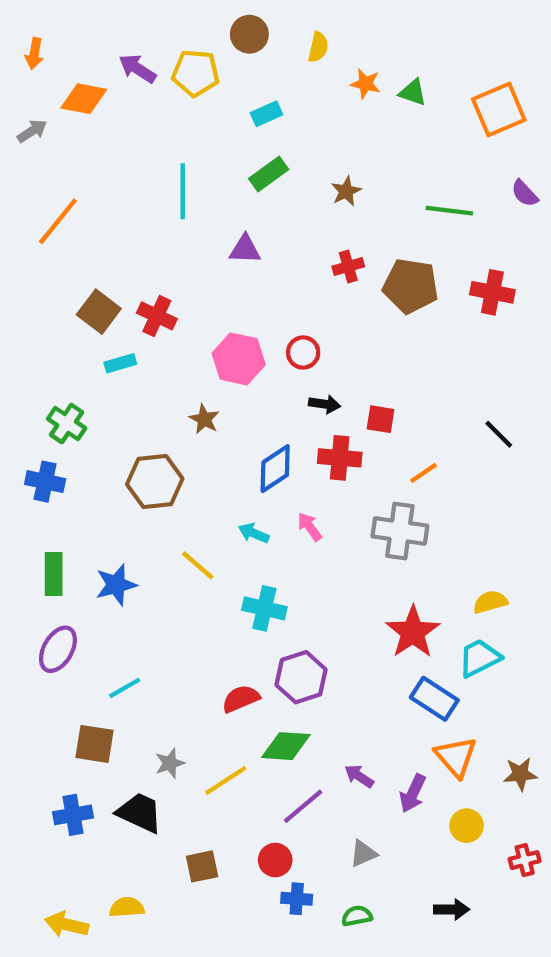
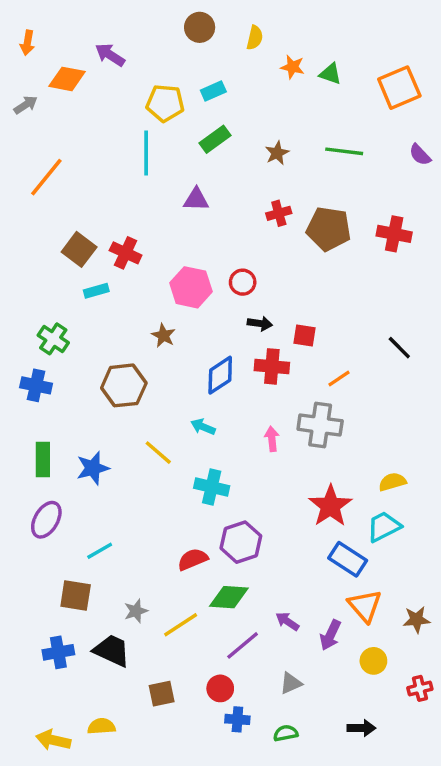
yellow pentagon: (196, 73) -> (165, 103), moved
green line: (449, 211) -> (344, 151), moved
pink arrow: (310, 527) -> (272, 439), moved, turned 30

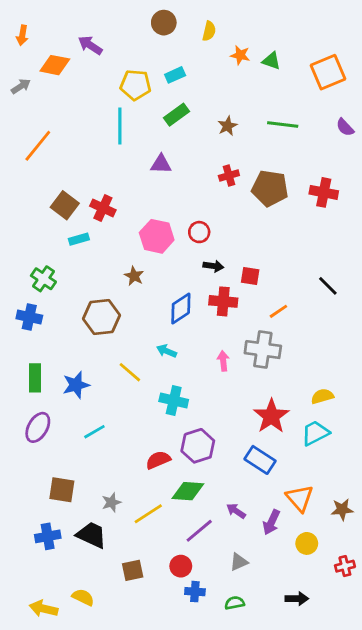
cyan line: (100, 551) -> (94, 432), moved
blue rectangle: (348, 559) -> (260, 460), moved
yellow semicircle: (101, 726) -> (83, 597), turned 30

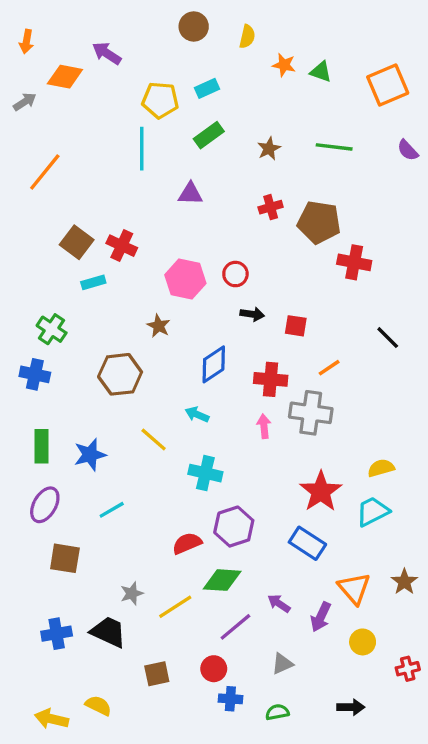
red cross: (324, 192) -> (354, 262), moved
red cross: (223, 301) -> (271, 379), moved
brown square: (62, 490) -> (65, 558), moved
brown star: (342, 509) -> (404, 582), moved, turned -30

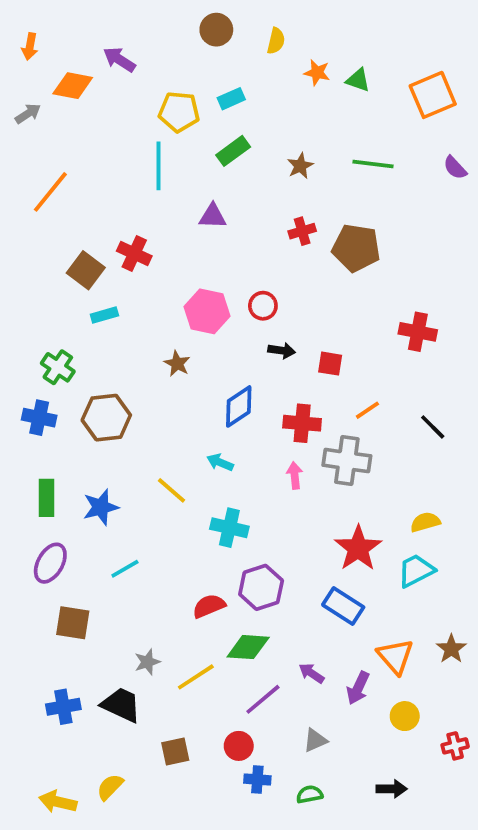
red cross: (122, 246) -> (134, 253), moved
red cross: (354, 262) -> (418, 332), moved
black line: (388, 338) -> (433, 427), moved
brown hexagon: (120, 374) -> (106, 418), moved
yellow semicircle: (98, 705) -> (110, 787), turned -72

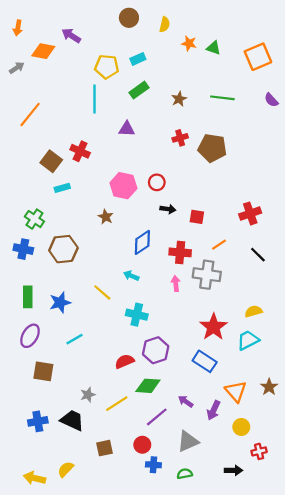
red cross: (418, 332) -> (250, 213), moved, turned -30
gray triangle: (315, 740) -> (188, 441), size x1.5
red cross: (455, 746) -> (259, 451), moved

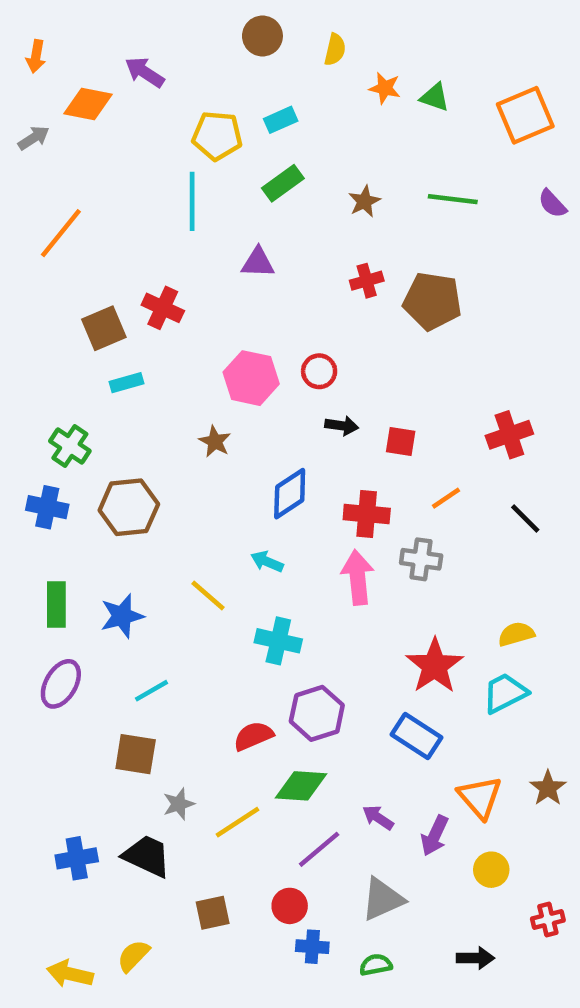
brown square: (51, 161) -> (104, 328), turned 30
gray cross: (207, 275) -> (421, 559), size x0.7
pink arrow: (176, 284) -> (358, 577), size x1.6
brown square: (43, 371) -> (136, 754), moved
red cross: (259, 451) -> (548, 919), moved

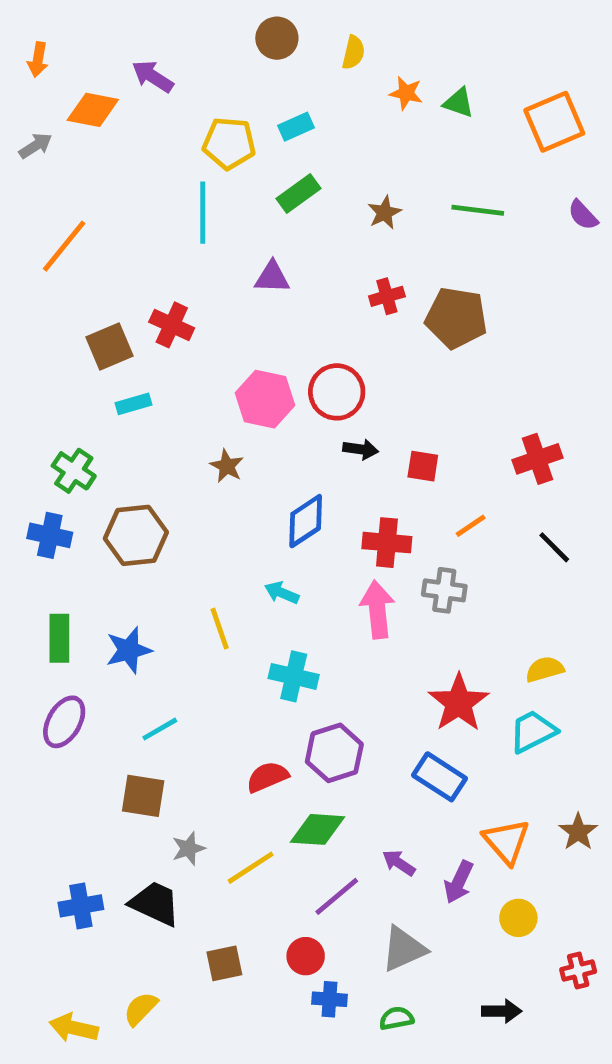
red circle: (319, 371) -> (337, 392), size x1.5
yellow line: (208, 596) -> (220, 629), turned 30

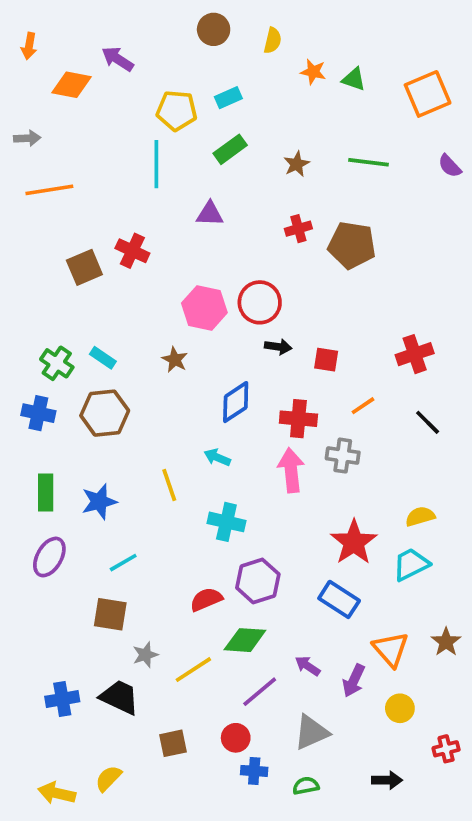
gray arrow: (35, 146) -> (27, 138), moved, turned 30
orange line: (64, 246) -> (49, 190), turned 42
cyan rectangle: (133, 404) -> (103, 358), moved, turned 50

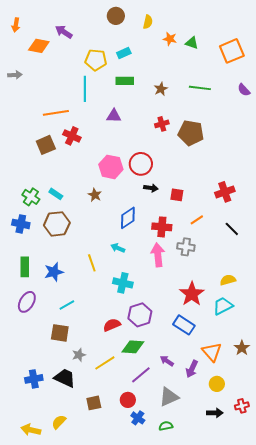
green rectangle: (230, 149) -> (125, 81), turned 36
orange line: (49, 190) -> (56, 113), moved
blue cross: (254, 771) -> (138, 418), turned 32
black arrow: (387, 780) -> (215, 413), moved

